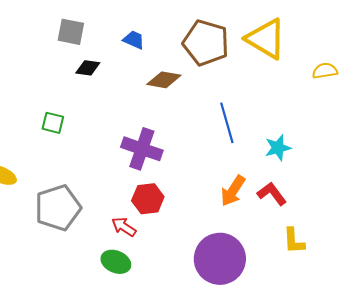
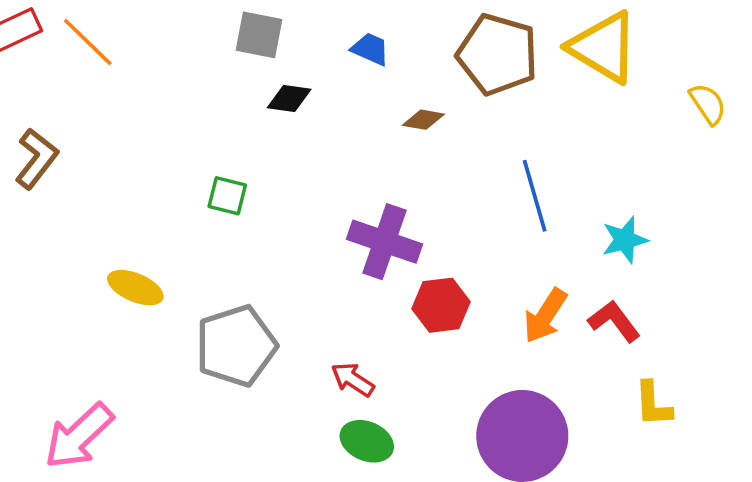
yellow semicircle: (325, 71) -> (708, 104), turned 65
brown diamond: (164, 80) -> (423, 120), size x0.7
red hexagon: (148, 199) -> (441, 305), moved
green ellipse: (116, 262) -> (367, 441), moved

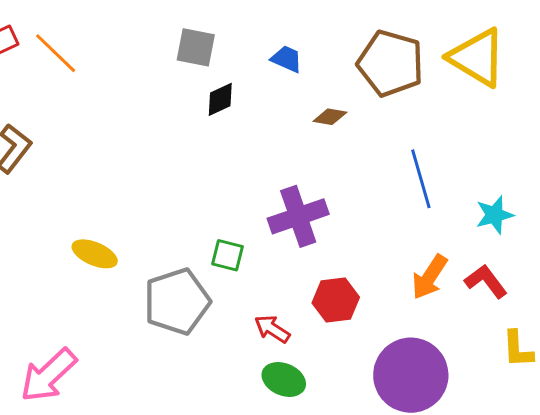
black diamond: (289, 99) -> (220, 99), turned -33
green square: (227, 196) -> (227, 255), moved
purple cross: (384, 242) -> (298, 216), turned -38
red hexagon: (441, 305) -> (336, 300), moved

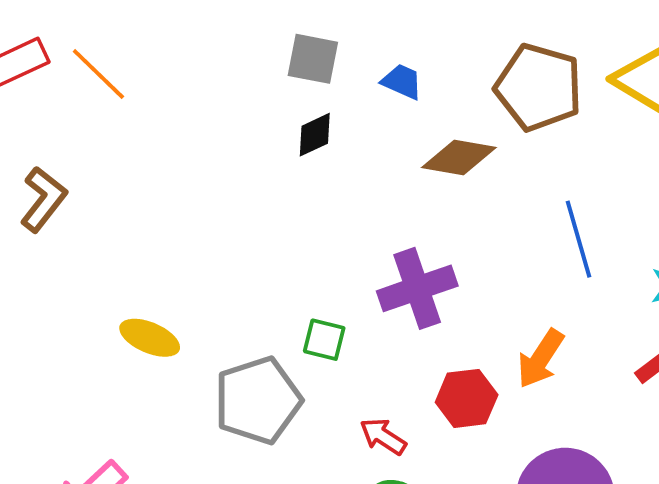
gray square: (196, 47) -> (313, 59), moved
brown diamond: (330, 117) -> (459, 157), size x1.6
orange arrow: (430, 277) -> (541, 359), moved

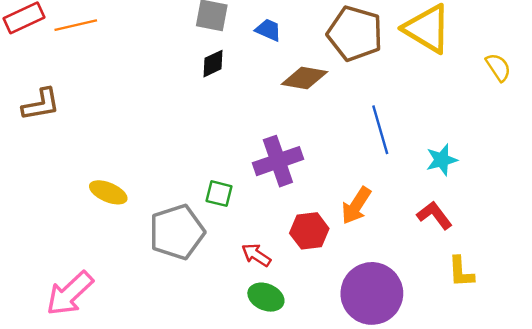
orange line: (98, 74) -> (76, 25), turned -57
brown L-shape: (43, 199) -> (41, 105), turned 42

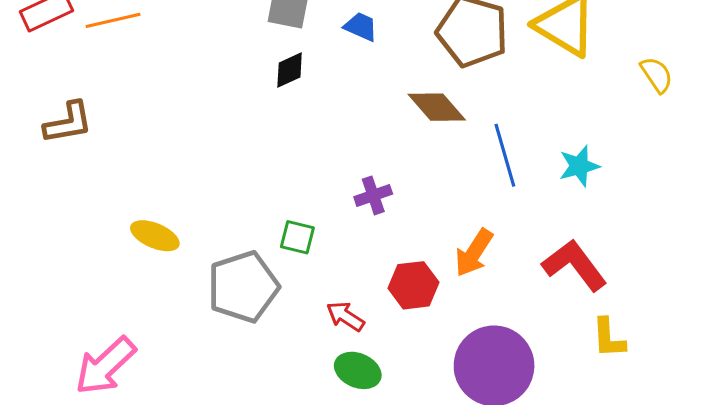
brown diamond: (304, 78) -> (437, 107), moved, turned 39
cyan star: (442, 160) -> (579, 166), moved
purple cross: (278, 161) -> (373, 195), size x0.6
red L-shape: (434, 215) -> (575, 265), size x1.4

